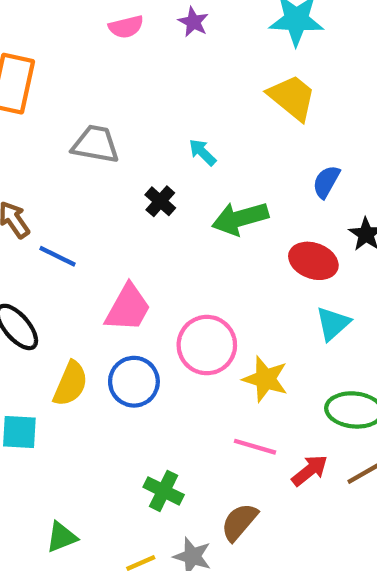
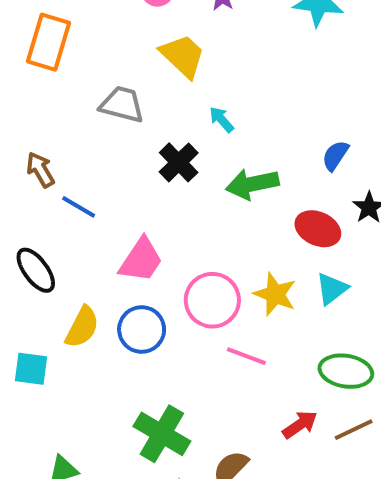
yellow trapezoid: (292, 97) -> (183, 56), moved
black cross: (160, 201) -> (179, 162), size x1.4
yellow star: (265, 379) -> (275, 294), moved
pink line: (255, 447) -> (246, 356), moved
green cross: (164, 491) -> (162, 434), size x1.5

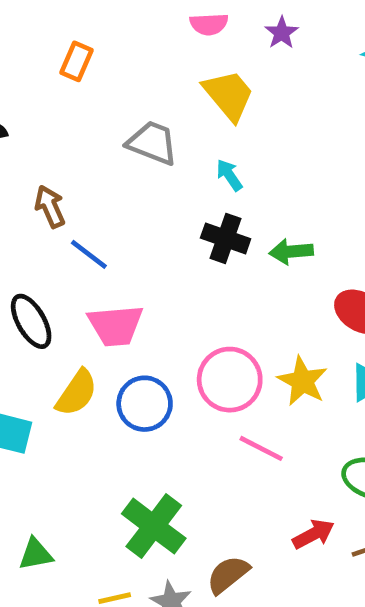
orange rectangle: (49, 42) -> (76, 61), size x0.6
cyan arrow: (222, 119) -> (229, 175), moved
black cross: (179, 162) -> (226, 238), moved, turned -33
green arrow: (252, 184) -> (291, 252), size x0.7
pink trapezoid: (141, 260) -> (116, 325), moved, turned 45

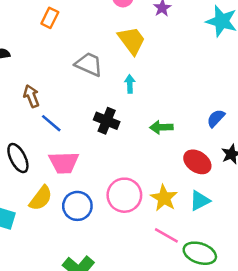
cyan arrow: (229, 175) -> (130, 84), turned 30
black cross: (226, 238) -> (107, 121), moved
pink line: (261, 448) -> (166, 235), moved

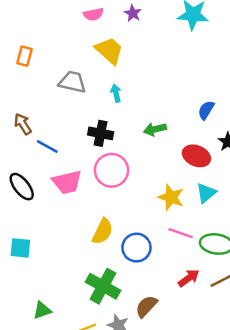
orange rectangle: (50, 18) -> (25, 56), moved
pink circle: (124, 195) -> (112, 170), moved
yellow semicircle: (41, 198) -> (103, 231), moved
blue circle: (77, 206) -> (136, 248), moved

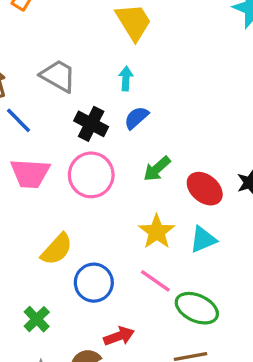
gray trapezoid: (72, 82) -> (58, 76), moved
blue semicircle: (206, 110) -> (136, 118), moved
green arrow: (155, 129) -> (157, 169), moved, turned -45
red arrow: (189, 278) -> (119, 336), moved
green cross: (103, 286) -> (37, 319), size x0.6

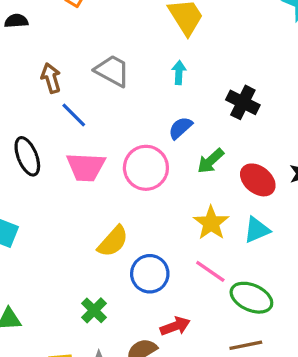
blue semicircle: (136, 118) -> (180, 128), moved
black cross: (91, 124) -> (243, 102), moved

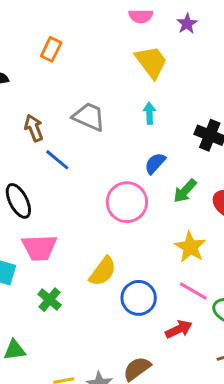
pink trapezoid: (86, 167) -> (39, 248), moved
green cross: (94, 310) -> (50, 300), moved
red arrow: (175, 326) -> (179, 329), moved

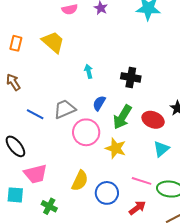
yellow trapezoid: (151, 62) -> (53, 42), moved
gray trapezoid: (89, 117) -> (65, 109), moved, turned -35
brown arrow: (34, 128) -> (13, 82), moved
green arrow: (185, 191) -> (122, 117), size x1.4
yellow star: (190, 247) -> (116, 148), moved

